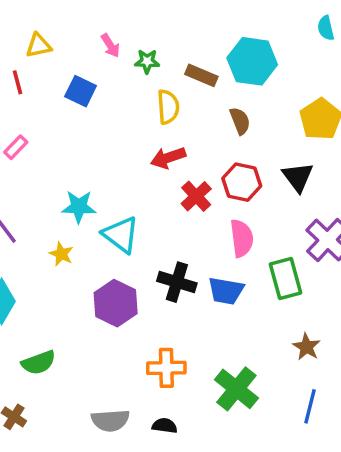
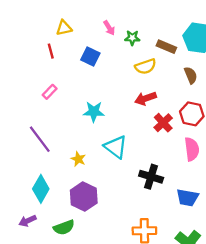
yellow semicircle: (168, 107) -> (146, 66), turned 75
cyan star: (79, 207) -> (94, 112), moved
blue trapezoid: (226, 291) -> (187, 198), moved
purple hexagon: (116, 303) -> (84, 197), moved

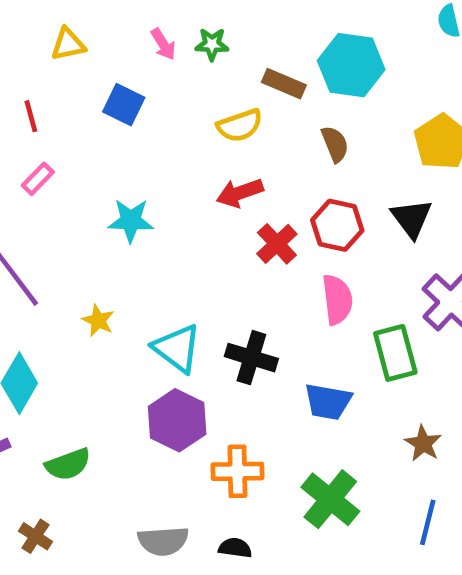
green star: (132, 38) -> (212, 44), moved
red line: (51, 51) -> (31, 116), moved
cyan triangle: (116, 147) -> (177, 348), moved
purple hexagon: (84, 197) -> (177, 420), moved

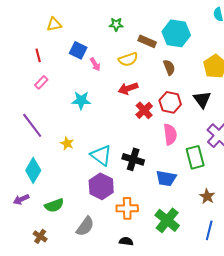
pink arrow: (163, 44) -> (95, 64), moved
gray semicircle: (163, 541) -> (85, 226), moved, turned -50

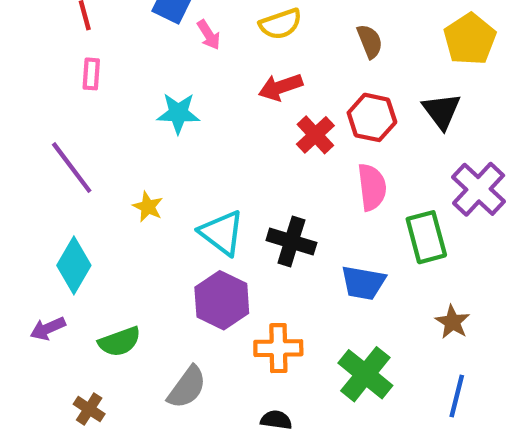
pink rectangle: (41, 82) -> (91, 74), turned -40

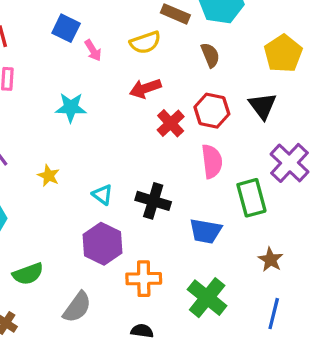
cyan triangle: (222, 233) -> (102, 195), size x0.6

